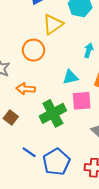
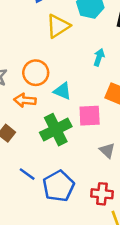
orange circle: (33, 50) -> (36, 73), moved
cyan triangle: (70, 77) -> (62, 91), moved, turned 35

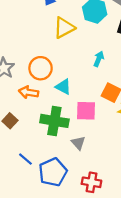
green cross: (56, 130) -> (54, 121), turned 32
gray triangle: (107, 150) -> (78, 143), moved

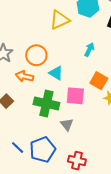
blue line: (25, 159) -> (18, 147), moved

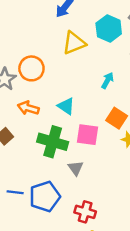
orange circle: (36, 55) -> (31, 68), moved
blue line: (18, 147) -> (15, 192), turned -40

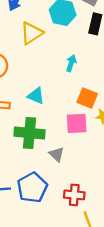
pink square: (88, 135) -> (77, 123), moved

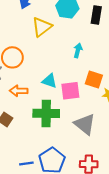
pink square: (77, 123) -> (70, 91), moved
gray triangle: (57, 154) -> (85, 124), moved, size x1.6

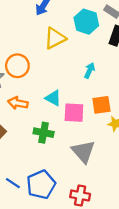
orange square: (94, 80) -> (101, 105), turned -36
green cross: (46, 113) -> (44, 133), size x0.7
blue line: (26, 163) -> (13, 183), turned 32

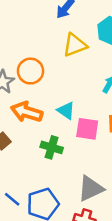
orange arrow: (18, 103) -> (27, 112), size x1.4
gray triangle: (83, 152) -> (91, 189), moved, turned 40

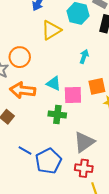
green cross: (52, 147) -> (57, 115), moved
blue line: (12, 199) -> (25, 151), moved

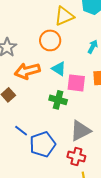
orange circle: (20, 57) -> (50, 40), moved
orange arrow: (23, 90) -> (27, 71), turned -30

